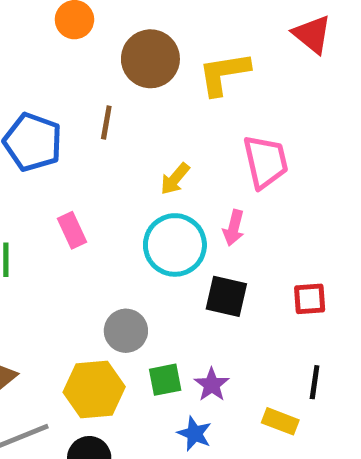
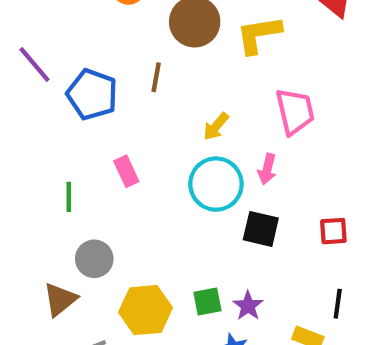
gray circle: (126, 331) -> (94, 259), moved

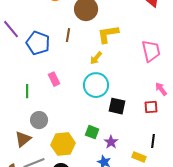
yellow L-shape: (259, 35) -> (108, 34), moved
pink trapezoid: (295, 111) -> (151, 51), moved
pink arrow: (267, 169) -> (161, 89), moved, turned 128
green square: (207, 302) -> (92, 132), moved, turned 32

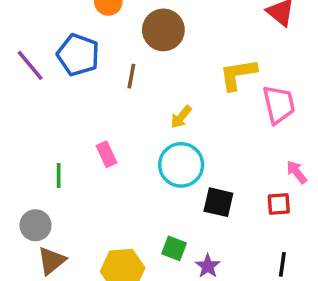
yellow L-shape: (108, 34) -> (238, 74), moved
blue pentagon: (38, 43) -> (78, 55), moved
gray circle: (39, 120) -> (36, 225), moved

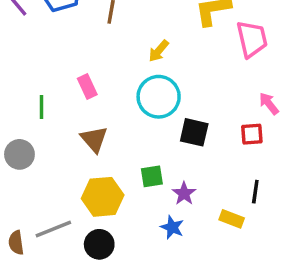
green square: (174, 248) -> (152, 176), turned -30
brown triangle: (51, 261) -> (94, 139), moved, turned -32

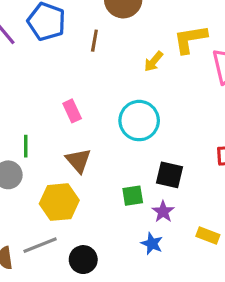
yellow arrow: (159, 51) -> (154, 61), moved
green line: (42, 107) -> (26, 146), moved
black square: (194, 132) -> (169, 175), moved
yellow hexagon: (103, 197) -> (59, 202), moved

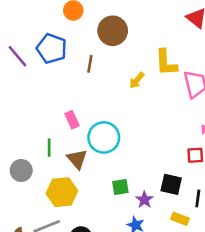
yellow L-shape: (190, 39) -> (166, 63), turned -84
cyan circle: (139, 121) -> (104, 137), moved
green line: (26, 146) -> (49, 148), moved
black square: (169, 175) -> (171, 184), moved

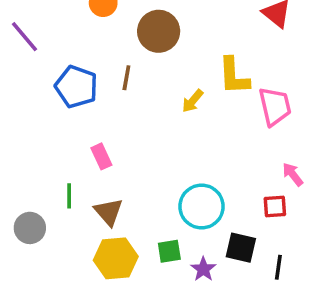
blue pentagon: (52, 49) -> (76, 87), moved
purple line: (17, 56) -> (25, 37), moved
cyan circle: (104, 137) -> (202, 206), moved
yellow hexagon: (62, 192) -> (116, 258), moved

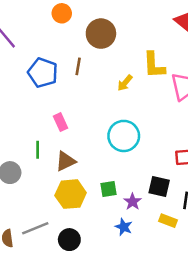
cyan circle: (202, 206) -> (124, 136), moved
brown triangle: (109, 212) -> (66, 161), turned 45

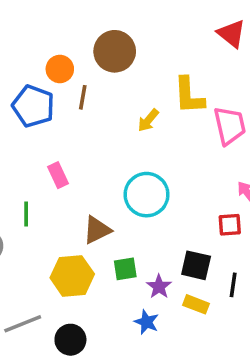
orange circle: (62, 13) -> (60, 69), moved
brown triangle: (66, 161) -> (97, 230), moved
yellow rectangle: (168, 221) -> (196, 304), moved

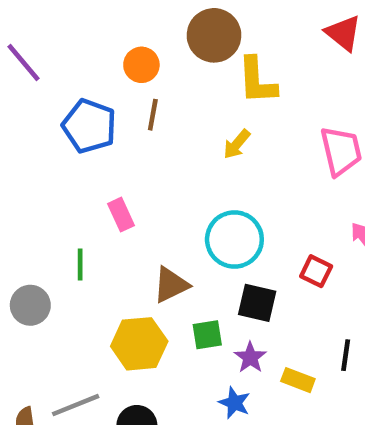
brown circle: (115, 51) -> (214, 35), moved
orange circle: (60, 69) -> (141, 65), moved
yellow L-shape: (189, 96) -> (257, 81), moved
red square: (230, 225) -> (316, 271), moved, turned 30
black square: (196, 265) -> (257, 303), moved

